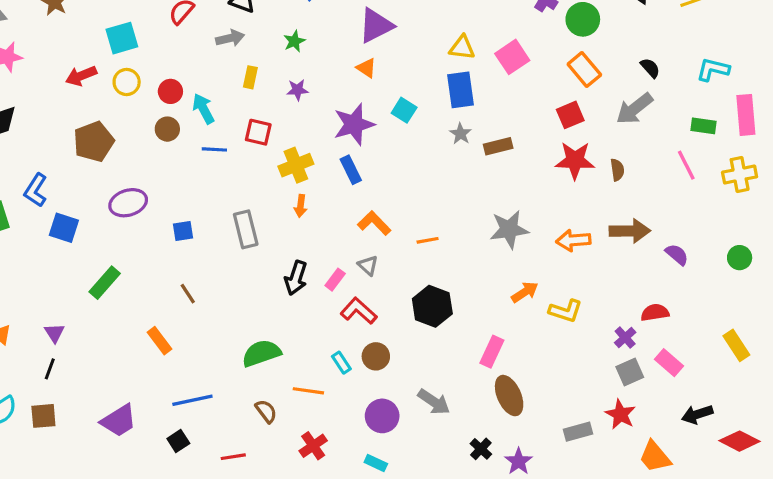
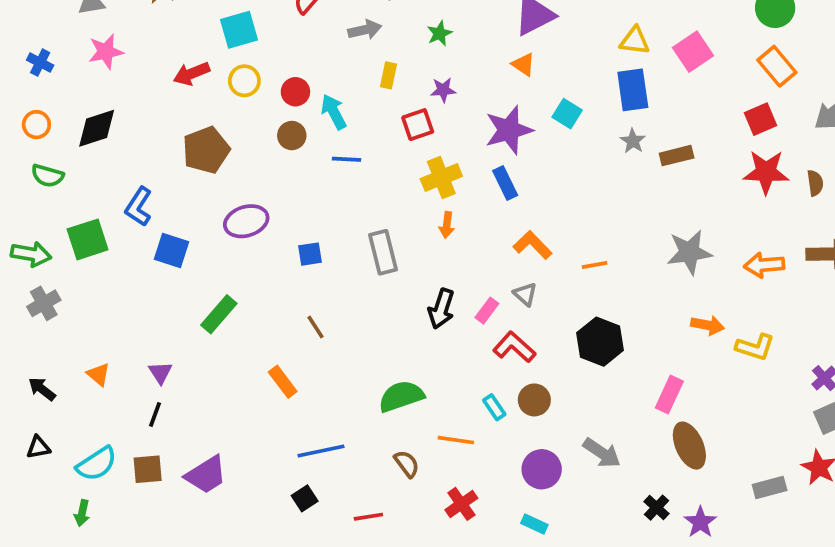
red square: (258, 132) -> (418, 125), moved, turned -32
orange arrow: (525, 292) -> (708, 325), turned 44
purple trapezoid: (119, 421) -> (206, 475), moved

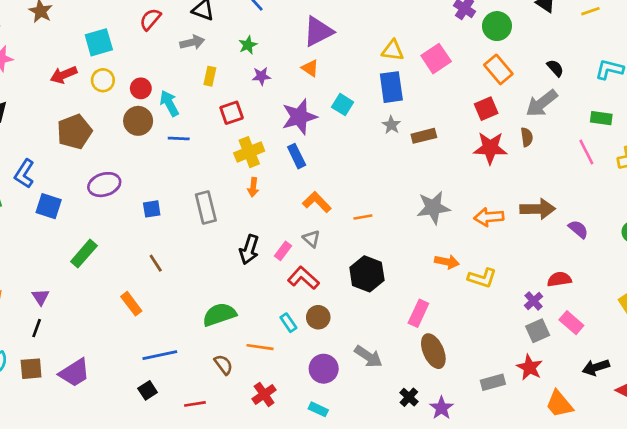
purple star: (443, 90) -> (261, 76), moved
brown circle: (292, 136) -> (138, 121), size x1.4
brown semicircle: (815, 183) -> (527, 137), moved

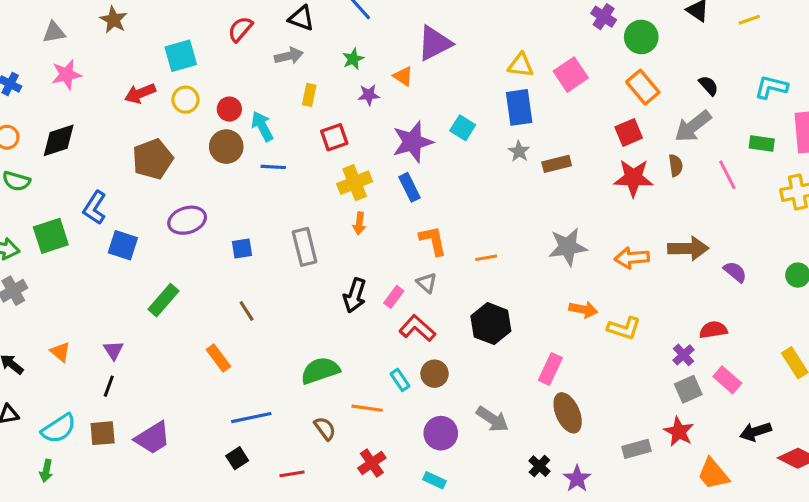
orange triangle: (310, 68) -> (403, 76), moved
pink line: (586, 152) -> (727, 175), moved
orange L-shape: (317, 202) -> (433, 241), turned 32

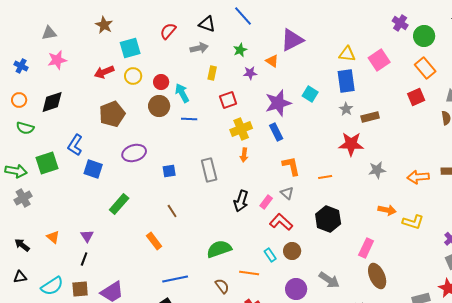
brown star: (113, 20) -> (104, 25), moved
red star: (633, 178) -> (351, 144), moved
gray star: (568, 247) -> (377, 170), size x0.7

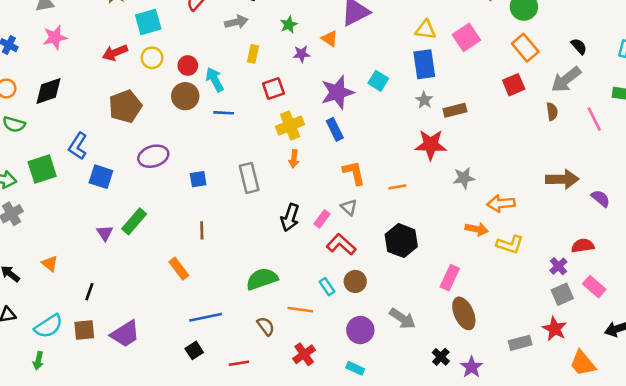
orange arrow: (418, 177) -> (501, 204), moved
brown line: (172, 211) -> (202, 230), turned 32
purple triangle: (87, 236) -> (105, 233), moved

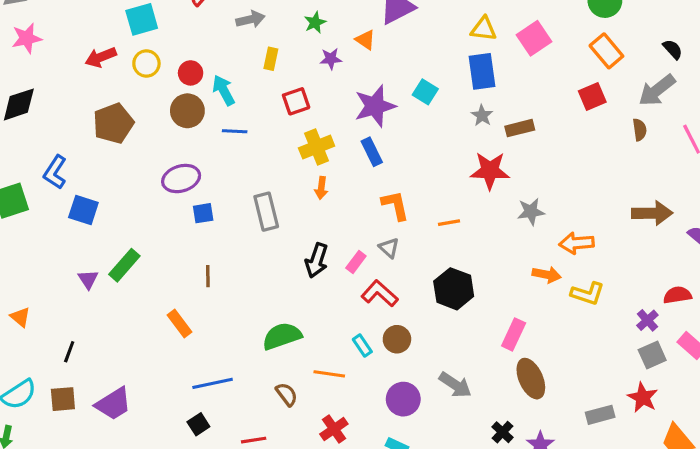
purple ellipse: (153, 156) -> (181, 179), moved

